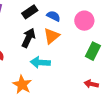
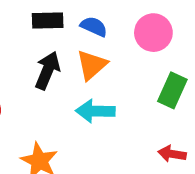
black rectangle: (30, 12) -> (48, 21), turned 35
cyan arrow: (40, 62) -> (95, 111), moved

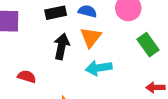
green rectangle: (172, 90) -> (148, 45), turned -50

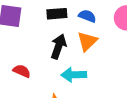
cyan arrow: (99, 68) -> (74, 75), moved

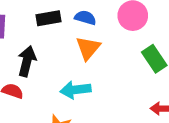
black arrow: (58, 46) -> (27, 61), moved

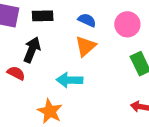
black rectangle: (49, 18) -> (43, 16), moved

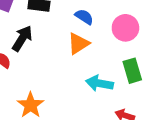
cyan arrow: (70, 80) -> (100, 83), moved

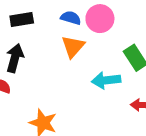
pink circle: (125, 28) -> (100, 19), moved

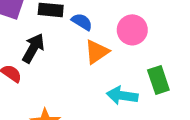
blue semicircle: (71, 18) -> (82, 22), moved

